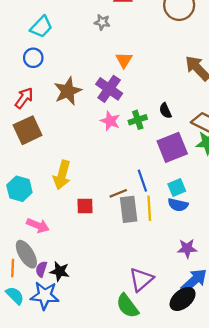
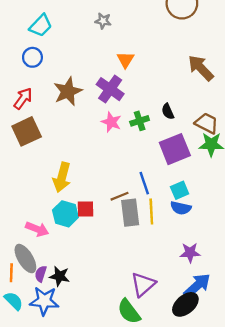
cyan hexagon: (19, 189) -> (65, 214), moved

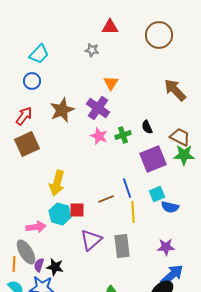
blue semicircle: (181, 208) -> (170, 207), moved
gray rectangle: (130, 213) -> (122, 246), moved
pink arrow: (37, 229) -> (36, 227), turned -30
purple triangle: (143, 284) -> (91, 240), moved

